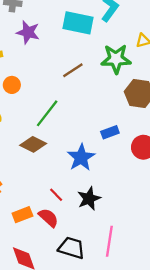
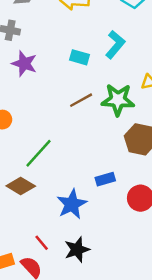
cyan rectangle: (78, 23) -> (79, 57), size x0.6
brown line: (73, 70) -> (81, 100), moved

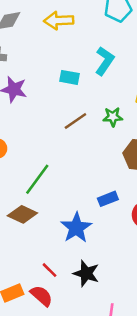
green star: (118, 100) -> (113, 117), size x0.6
black star: (77, 250) -> (86, 273), turned -30

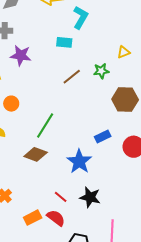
cyan L-shape: (105, 61) -> (81, 17), moved

